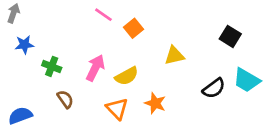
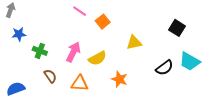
orange triangle: (117, 109) -> (80, 83), moved, turned -42

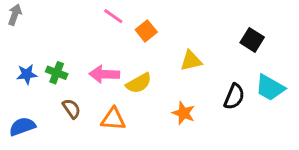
blue star: (19, 34) -> (27, 74), moved
pink arrow: (73, 52) -> (104, 74), turned -114
black semicircle: (164, 68) -> (234, 97), turned -30
orange star: (119, 79) -> (183, 113), moved

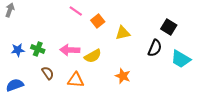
yellow triangle: (191, 61) -> (123, 33), moved
black semicircle: (234, 97) -> (155, 48), moved

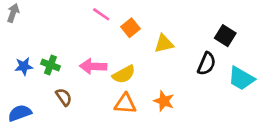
orange triangle: (76, 80) -> (125, 104), moved

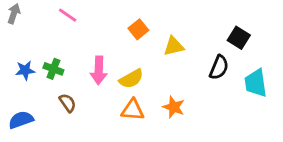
pink line: (101, 14) -> (68, 15), moved
pink arrow: (93, 66) -> (99, 70), turned -90
cyan trapezoid: (241, 78) -> (256, 83), turned 52

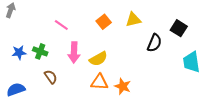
pink line: (68, 15) -> (61, 25), moved
yellow triangle: (174, 46) -> (133, 20), moved
black semicircle: (219, 67) -> (154, 43), moved
orange star: (174, 107) -> (123, 86), moved

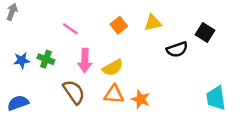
black semicircle: (154, 43) -> (177, 49), turned 48
cyan trapezoid: (191, 62) -> (216, 98), moved
brown semicircle: (51, 77) -> (74, 92), moved, size x1.5

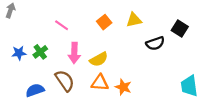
green cross: (46, 59) -> (40, 52), turned 32
blue semicircle: (18, 103) -> (35, 90), moved

